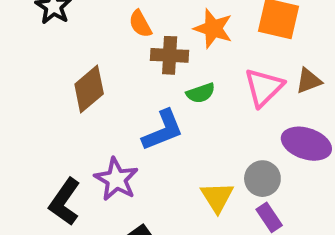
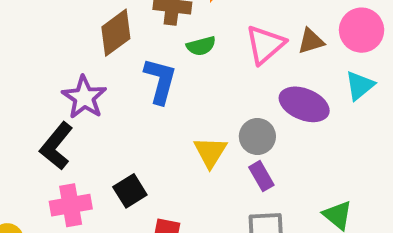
brown diamond: (89, 89) -> (116, 33), moved
blue L-shape: (163, 130) -> (160, 81), turned -57
purple star: (116, 179) -> (84, 97), moved

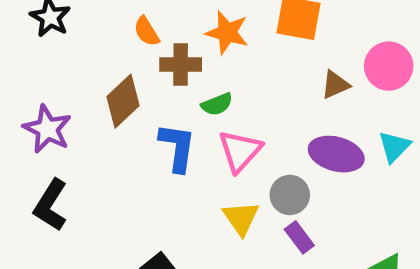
pink triangle: (265, 45) -> (240, 151), moved
cyan triangle: (360, 86) -> (394, 147), moved
purple star: (84, 97) -> (47, 129), moved
black L-shape: (56, 146) -> (51, 205), moved

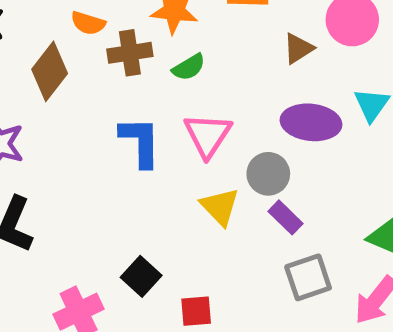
orange semicircle: (147, 31) -> (88, 23), turned -32
brown diamond: (123, 101) -> (50, 71), moved
green semicircle: (217, 104) -> (189, 67), moved

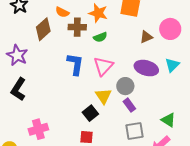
black square: (141, 276) -> (90, 113), moved

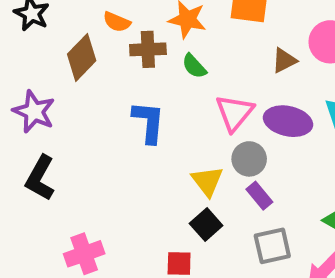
green semicircle: (100, 37) -> (194, 66), turned 72
pink triangle: (103, 66) -> (234, 113), moved
black square: (90, 113) -> (206, 225), moved

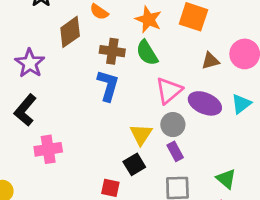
brown cross: (148, 49) -> (112, 51), moved
green semicircle: (194, 66) -> (147, 53), size x1.4
pink cross: (84, 254) -> (48, 149), moved

